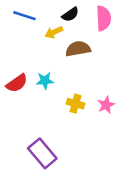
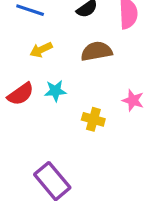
yellow arrow: (54, 32) -> (41, 50), moved
pink star: (106, 105) -> (133, 100), moved, turned -30

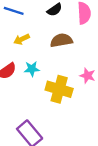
yellow cross: (93, 119) -> (59, 89), size x1.6

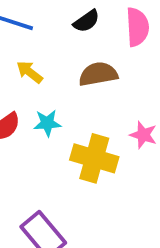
yellow arrow: (22, 39) -> (30, 72), turned 63

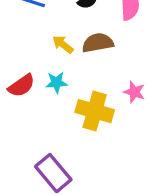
yellow arrow: (30, 72) -> (63, 44), moved

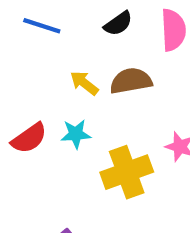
yellow cross: (95, 111) -> (127, 172), turned -36

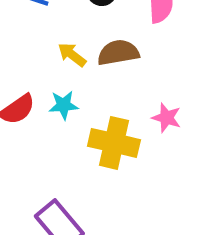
yellow cross: (127, 172) -> (114, 143), turned 33

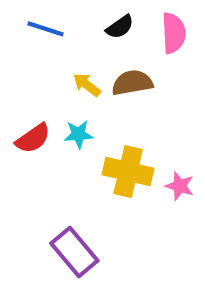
pink star: (167, 118) -> (180, 186), moved

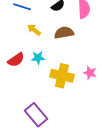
yellow arrow: (87, 85) -> (34, 30), moved
pink star: (180, 186) -> (90, 73), moved

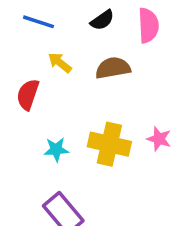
cyan star: (38, 58) -> (56, 149), moved
red semicircle: (16, 60) -> (28, 95), moved, turned 144

